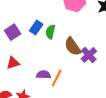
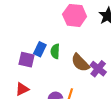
purple square: (13, 32) -> (26, 60), moved, turned -35

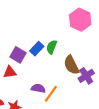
blue rectangle: (40, 49) -> (37, 49), moved
purple square: (26, 60) -> (18, 55), moved

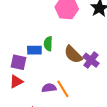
blue rectangle: (37, 49) -> (34, 50), turned 64
orange line: (51, 94) -> (63, 89), turned -48

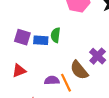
brown semicircle: (73, 54) -> (79, 70), moved
purple square: (18, 62) -> (22, 37), moved

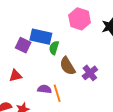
blue rectangle: (41, 40) -> (41, 37), moved, size x1.5
brown semicircle: (79, 70) -> (67, 66), moved

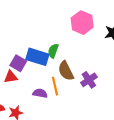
blue rectangle: (41, 37) -> (37, 57), moved
purple square: (23, 45) -> (18, 63), moved
orange line: (57, 93) -> (55, 86), moved

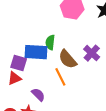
purple cross: (89, 80) -> (92, 53), moved
purple semicircle: (40, 93) -> (38, 95), moved, turned 48

